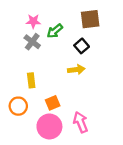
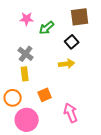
gray cross: (32, 42) -> (26, 54), moved
pink circle: (49, 126) -> (27, 120), moved

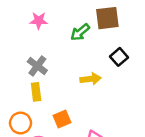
green arrow: (47, 28) -> (80, 32), moved
black square: (72, 42) -> (119, 57), moved

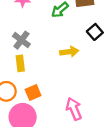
orange square: (62, 119) -> (33, 93), moved

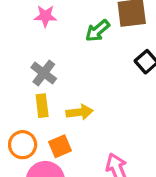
yellow arrow: (69, 52) -> (80, 112), moved

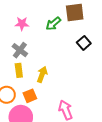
pink star: (45, 16) -> (22, 24), moved
yellow arrow: (80, 112) -> (42, 74), turned -63

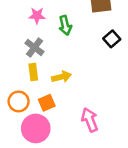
green arrow: (53, 24) -> (65, 25), moved, turned -63
yellow arrow: (42, 74) -> (61, 77), turned 56

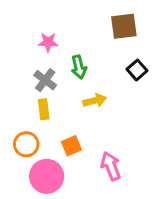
green arrow: (65, 25) -> (79, 67), moved
yellow arrow: (61, 77) -> (95, 101), moved
orange square: (47, 103) -> (71, 146), moved

